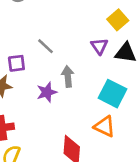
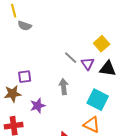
gray line: (45, 46) -> (71, 58), moved
purple star: (47, 92) -> (38, 106), moved

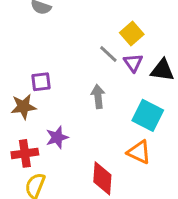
yellow square: (102, 44) -> (132, 33), moved
purple star: (38, 106) -> (57, 137), moved

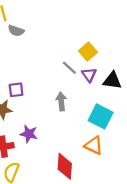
purple star: (57, 137) -> (29, 134), turned 30

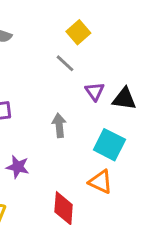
yellow square: (88, 52) -> (78, 32), moved
gray line: (69, 68) -> (65, 63), moved

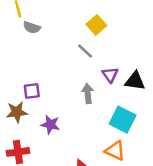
gray arrow: (59, 125) -> (88, 93), moved
purple star: (18, 167) -> (50, 125), moved

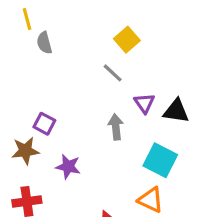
gray semicircle: (32, 27) -> (44, 43), turned 56
purple square: (32, 91) -> (44, 124), turned 35

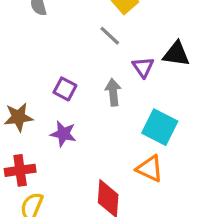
black triangle: (176, 111) -> (176, 54), moved
purple square: (44, 124) -> (65, 89), moved

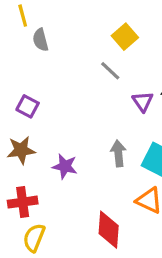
purple square: (65, 89) -> (28, 106), moved
gray arrow: (113, 92) -> (118, 153), moved

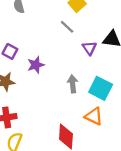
purple star: (65, 166) -> (36, 65), moved, turned -30

